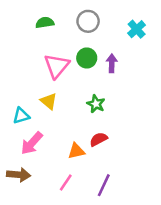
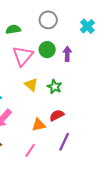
green semicircle: (45, 23) -> (13, 29), moved
yellow triangle: (49, 101) -> (31, 85), moved
purple line: (104, 185) -> (64, 142), moved

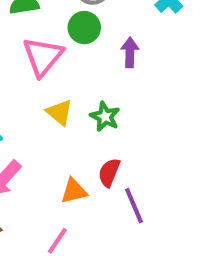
green circle: (47, 50) -> (84, 28), moved
red semicircle: (57, 115) -> (109, 172), turned -40
purple line: (64, 142) -> (134, 206), moved, turned -48

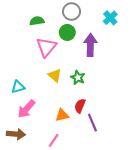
purple arrow: (130, 52) -> (90, 45), size x1.5

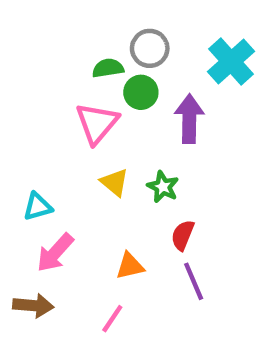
cyan cross: (110, 18) -> (231, 62), size x1.5
green semicircle: (37, 21) -> (108, 68), moved
red semicircle: (80, 106) -> (183, 235), moved

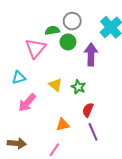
pink triangle: (97, 123) -> (36, 48), moved
cyan triangle: (38, 207) -> (19, 78), moved
pink arrow: (55, 253) -> (27, 103), moved

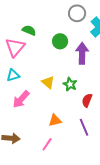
gray circle: (72, 21) -> (77, 13), moved
green semicircle: (52, 30) -> (29, 30), moved, turned 32
pink triangle: (36, 48) -> (15, 47), moved
red semicircle: (88, 110) -> (87, 100), moved

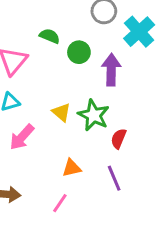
green semicircle: (29, 30) -> (50, 36), moved
green star: (70, 84) -> (94, 115), size x1.5

